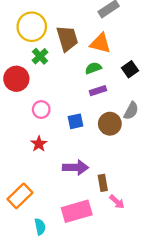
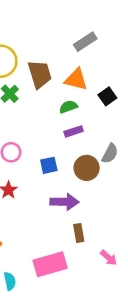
black square: (130, 69) -> (107, 96), moved
purple arrow: (76, 167) -> (64, 202), moved
pink arrow: (117, 202) -> (109, 258), moved

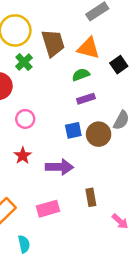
blue square: (49, 165) -> (73, 130), moved
purple arrow: (64, 202) -> (59, 167), moved
pink rectangle: (50, 264) -> (48, 209), moved, size x0.7

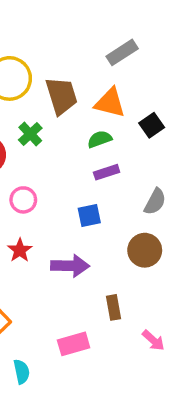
green cross: (24, 62) -> (30, 134), moved
brown circle: (99, 134) -> (145, 250), moved
pink rectangle: (48, 209) -> (74, 344), moved

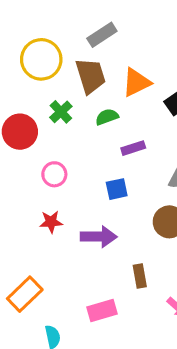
gray rectangle: (122, 52) -> (102, 35), moved
orange triangle: (110, 103) -> (136, 82), turned -40
green semicircle: (100, 139) -> (107, 117), moved
red star: (20, 250) -> (51, 222), turned 30

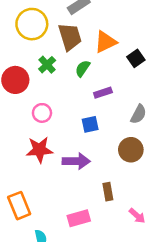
green semicircle: (107, 117) -> (83, 69), turned -36
red star: (51, 222) -> (39, 150), size x1.5
orange rectangle: (25, 294) -> (19, 206), turned -68

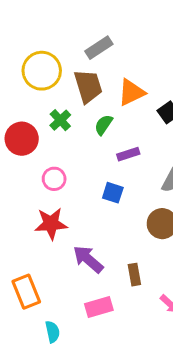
blue square: (90, 124) -> (113, 193), turned 30
purple arrow: (76, 161) -> (88, 259), moved, turned -140

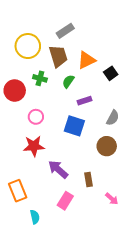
green cross: (60, 120) -> (40, 78), turned -32
blue square: (113, 193) -> (74, 126), size x1.5
pink rectangle: (99, 307) -> (65, 201), turned -42

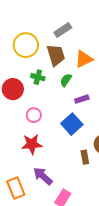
blue square: (74, 126) -> (72, 124), turned 30
purple arrow: (58, 169) -> (43, 176), moved
brown rectangle: (88, 179) -> (85, 157), moved

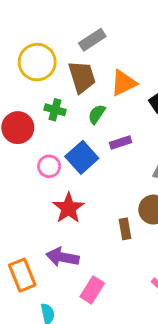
blue square: (72, 124) -> (82, 157), moved
red star: (32, 144) -> (68, 208), moved, turned -30
purple arrow: (43, 176) -> (62, 257), turned -30

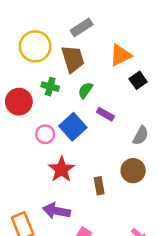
orange triangle: (124, 83) -> (121, 55), moved
purple rectangle: (121, 143) -> (105, 114), turned 48
brown rectangle: (125, 229) -> (99, 186), moved

